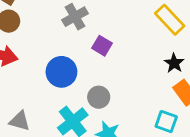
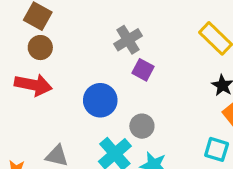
gray cross: (75, 17) -> (128, 40), moved

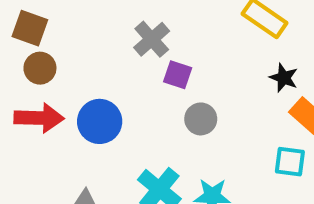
blue circle: (100, 100) -> (100, 121), moved
gray circle: (142, 126) -> (201, 119), moved

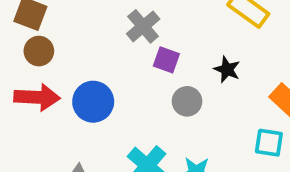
black star: (284, 78) -> (227, 69), moved

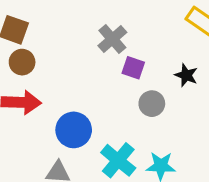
blue circle: (93, 102) -> (74, 130), moved

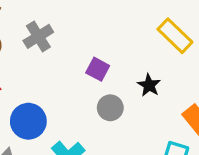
gray cross: (112, 39) -> (38, 36), moved

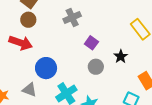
gray cross: (38, 36) -> (72, 17), moved

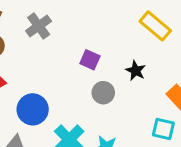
gray cross: (72, 17) -> (39, 26), moved

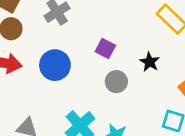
blue circle: (33, 109) -> (55, 65), moved

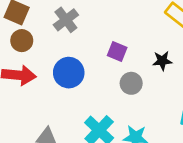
black star: (150, 62) -> (162, 61), turned -30

